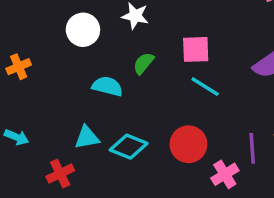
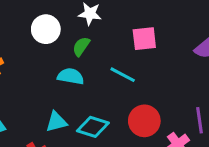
green semicircle: (144, 63) -> (81, 46), moved
cyan line: (205, 87) -> (123, 75), moved

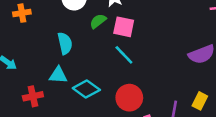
pink square: (144, 39) -> (124, 27), moved
cyan semicircle: (71, 76) -> (65, 43), moved, turned 50

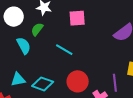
pink square: (124, 27) -> (77, 18), moved
cyan semicircle: (65, 43) -> (24, 46), moved

